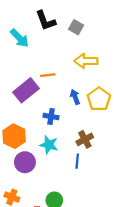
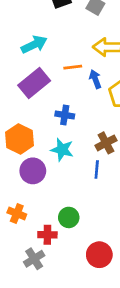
cyan arrow: (19, 38) -> (34, 44), moved, turned -72
orange line: (48, 75) -> (73, 67), moved
blue arrow: (75, 97) -> (95, 79), moved

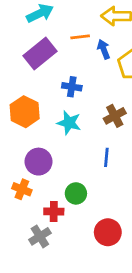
blue line: (97, 170) -> (106, 157), moved
purple circle: (33, 171) -> (39, 162), moved

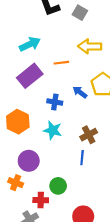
blue arrow: (104, 49) -> (80, 92), moved, turned -32
brown cross: (115, 116) -> (89, 135), moved

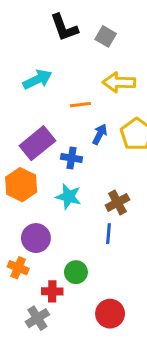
purple rectangle: (30, 76) -> (37, 143), moved
blue arrow: (80, 92) -> (100, 134), moved, turned 80

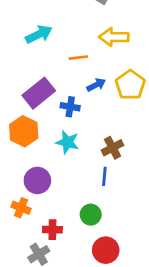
blue arrow: (100, 134) -> (96, 85), turned 36
green circle: (76, 272) -> (91, 215), moved

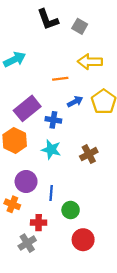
cyan arrow: (39, 34) -> (15, 59), moved
blue line: (104, 176) -> (51, 193), moved

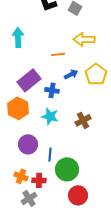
cyan arrow: (15, 59) -> (18, 37), turned -66
orange cross: (12, 204) -> (21, 176), moved
green circle: (71, 210) -> (67, 169), size x1.5

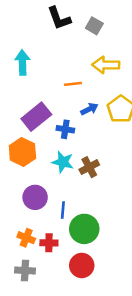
brown cross: (83, 120) -> (89, 167), moved
red circle: (78, 195) -> (82, 265), moved
gray cross: (29, 198) -> (25, 271), moved, turned 35

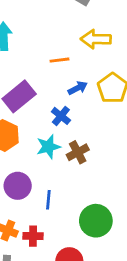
blue cross: (65, 129) -> (61, 116), moved, turned 30
cyan star: (63, 162) -> (48, 147), turned -30
green circle: (84, 229) -> (96, 221), moved

